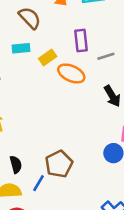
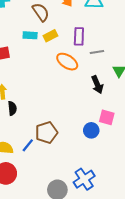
yellow rectangle: (48, 57) -> (50, 36), moved
black semicircle: (16, 165) -> (12, 108), moved

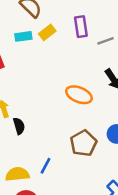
orange ellipse: (67, 62) -> (79, 95), moved
brown pentagon: (46, 132) -> (84, 143), moved

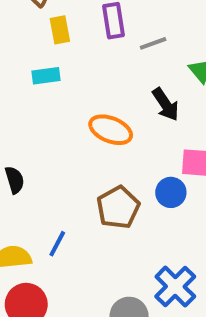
yellow rectangle: (47, 32) -> (60, 30), turned -63
cyan rectangle: (23, 36) -> (46, 76), moved

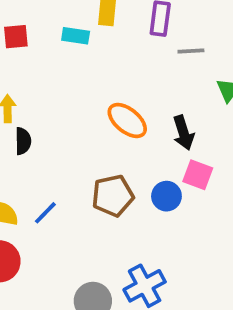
cyan rectangle: (46, 76) -> (76, 36), moved
black arrow: (166, 104) -> (183, 133), moved

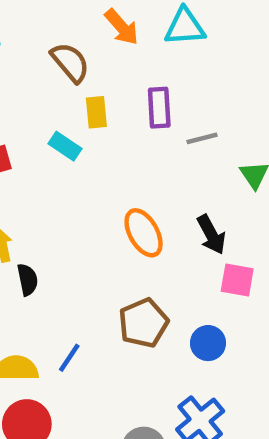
cyan rectangle: (76, 36) -> (65, 146), turned 36
orange ellipse: (127, 120) -> (144, 233), turned 33
blue circle: (166, 196) -> (208, 343), moved

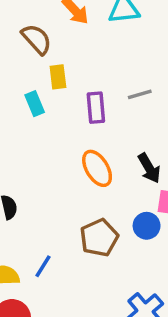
purple rectangle: (159, 108) -> (96, 108), moved
cyan rectangle: (65, 146) -> (35, 104), turned 35
blue circle: (208, 343) -> (147, 226), moved

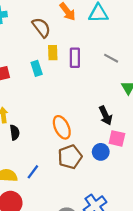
gray line: (140, 94) -> (111, 58), moved, turned 40
purple rectangle: (96, 108) -> (75, 58), moved
orange ellipse: (97, 168) -> (62, 127), moved

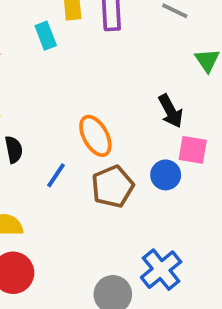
blue line: (33, 172) -> (56, 175), moved

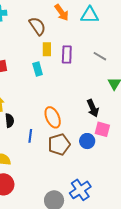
cyan rectangle: (46, 36) -> (38, 69), moved
blue line: (56, 175) -> (30, 136), turned -32

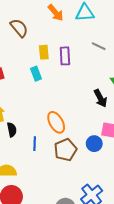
brown semicircle: (37, 26) -> (19, 28), moved
gray line: (100, 56) -> (99, 46), moved
black arrow: (93, 108) -> (100, 98), moved

